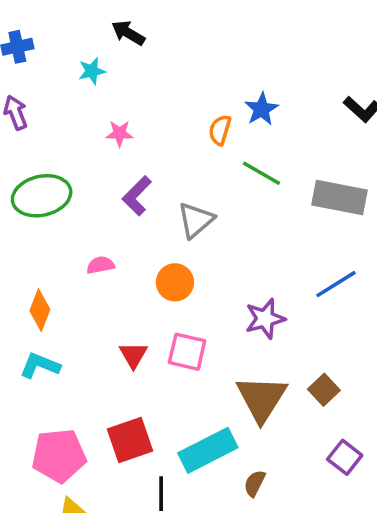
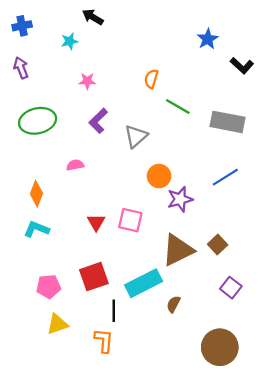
blue star: (262, 109) -> (208, 39), moved
orange circle: (175, 282) -> (159, 176), moved
brown triangle: (262, 398) -> (178, 250), turned 32
pink pentagon: (59, 456) -> (49, 286), size x0.7

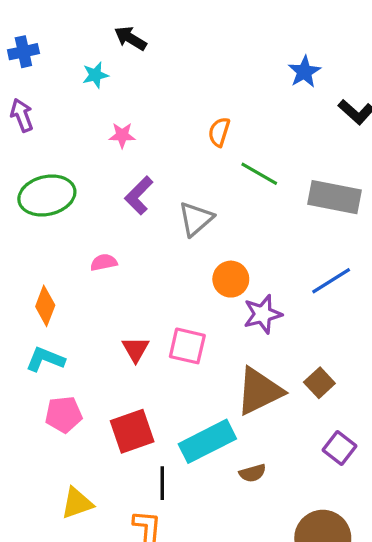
pink pentagon: (49, 286) -> (64, 415), moved
brown semicircle: (173, 304) -> (253, 473), turned -133

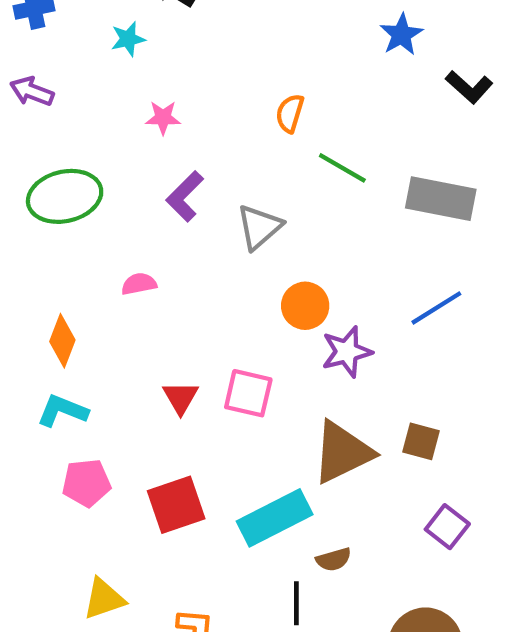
purple arrow: (22, 115) -> (32, 91), turned -48
brown square: (319, 383) -> (421, 441), turned -32
black line: (162, 483) -> (296, 603), moved

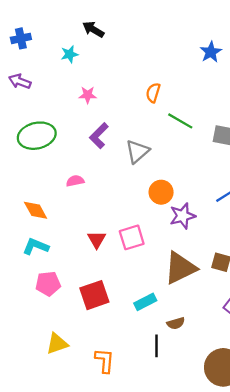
orange diamond: (62, 341) -> (36, 210), turned -50
pink square: (248, 393) -> (132, 237), turned -30
cyan rectangle: (275, 518) -> (145, 302), size x0.6

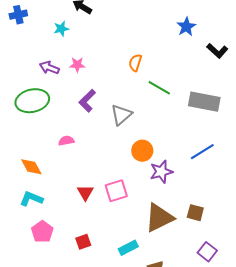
purple arrow: (20, 81) -> (49, 68), moved
pink pentagon: (48, 284) -> (42, 232), turned -30
red square: (94, 295) -> (83, 242), size x0.6

